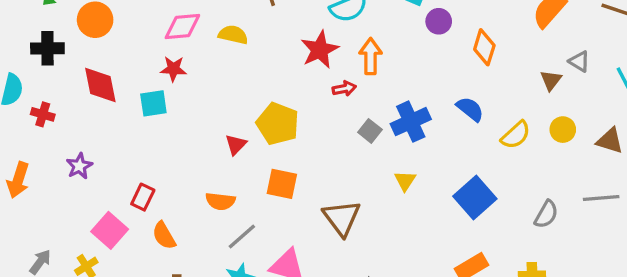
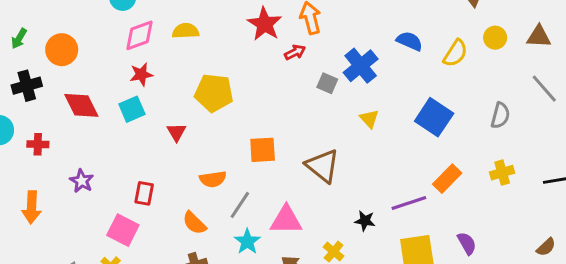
yellow pentagon: (278, 124) -> (214, 93), moved
red triangle: (236, 145) -> (176, 132), moved
gray line: (601, 198) -> (544, 89), turned 68
orange semicircle: (164, 236) -> (194, 223), moved

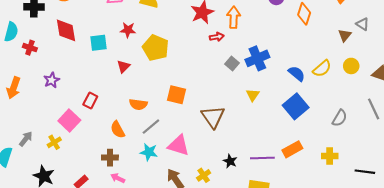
blue semicircle: (410, 41) -> (297, 74), moved
red star: (141, 74) -> (128, 30), moved
cyan star: (247, 242) -> (149, 152), turned 30

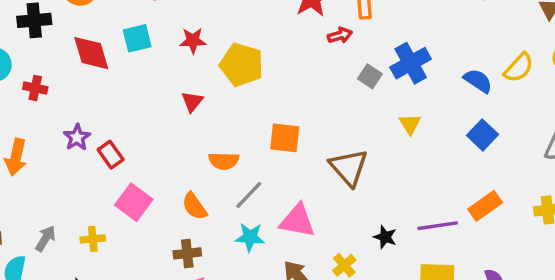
cyan square: (99, 43) -> (137, 38), moved
red rectangle: (90, 100) -> (111, 155), moved, turned -56
blue square: (296, 106) -> (482, 135), size x0.7
pink square: (69, 121) -> (134, 202), moved
yellow cross: (54, 142) -> (93, 239), turned 32

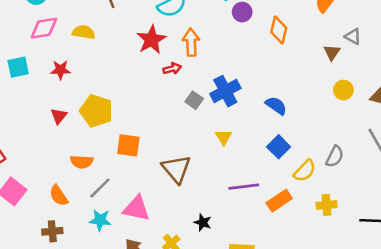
yellow pentagon: (242, 65) -> (96, 111), moved
yellow semicircle: (519, 68) -> (305, 171), moved
purple line: (438, 226) -> (244, 187), moved

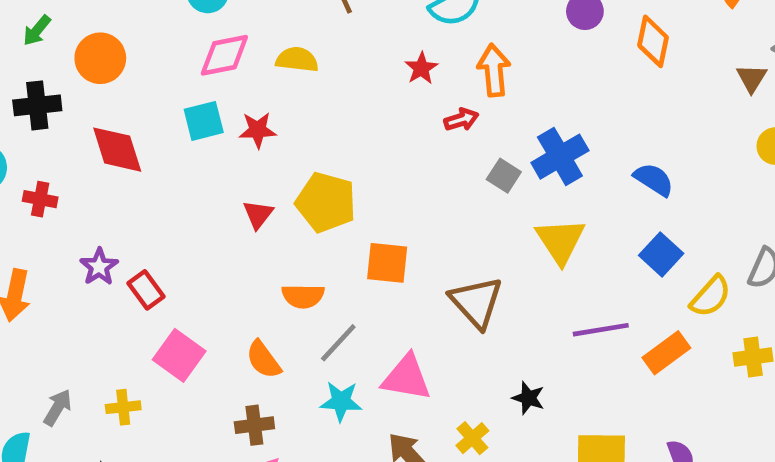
red star: (151, 40) -> (421, 68), size x0.6
cyan square: (18, 67) -> (204, 121), moved
yellow triangle: (224, 137) -> (560, 241), size x1.6

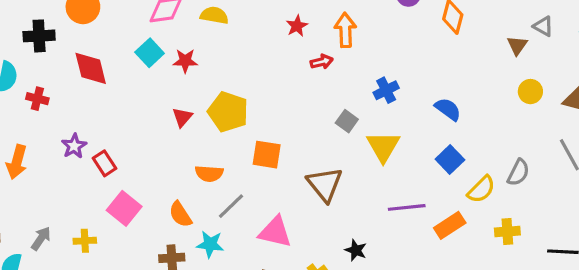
cyan square: (204, 121) -> (150, 53), turned -32
blue cross: (560, 157) -> (386, 90), size x0.7
gray square: (504, 176) -> (347, 121), moved
cyan star: (341, 401) -> (210, 244), moved

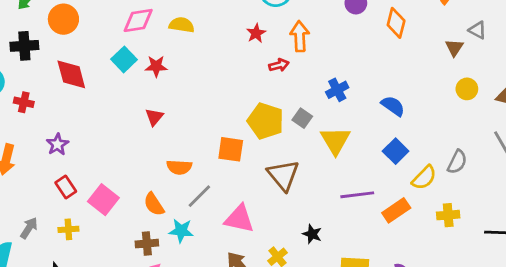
yellow pentagon: (228, 112) -> (266, 121), moved
red rectangle: (105, 163) -> (66, 187), moved

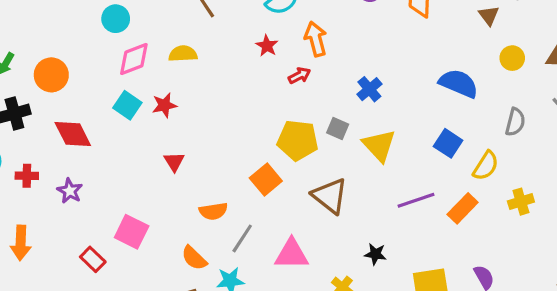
blue semicircle: (393, 106) -> (459, 83), moved, size x1.4
purple star: (57, 144) -> (70, 191), moved
orange square: (231, 149) -> (266, 180), turned -36
gray semicircle: (457, 162) -> (515, 122), moved
pink square: (103, 200) -> (132, 232), moved

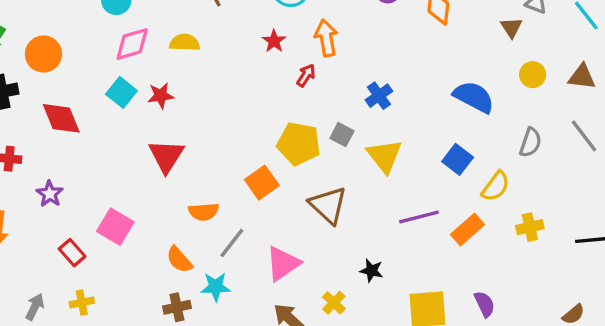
red arrow: (299, 76) -> (306, 75), turned -35
red triangle: (174, 162) -> (166, 156), size x1.6
purple star: (70, 191) -> (50, 194), moved
pink triangle: (292, 254) -> (283, 264), turned -39

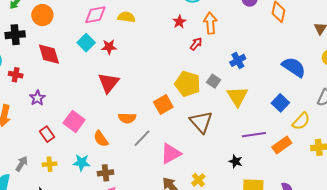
orange semicircle: (179, 260) -> (101, 139), moved
black star: (371, 271) -> (236, 161), moved
cyan star: (216, 287) -> (82, 163), moved

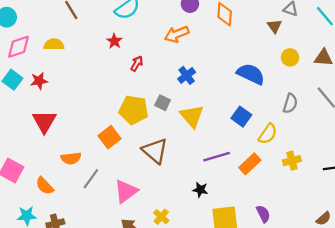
orange arrow: (210, 23) -> (177, 34), moved, turned -100

